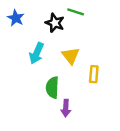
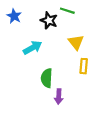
cyan arrow: (37, 53) -> (33, 48), turned -144
yellow triangle: (71, 56) -> (76, 42), moved

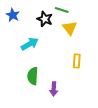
yellow triangle: (76, 42) -> (70, 28), moved
green semicircle: (47, 78) -> (33, 76), moved

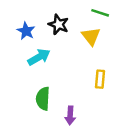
green line: (62, 10) -> (100, 13), moved
blue star: (13, 15) -> (26, 31), moved

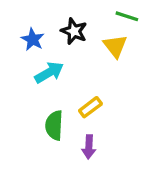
yellow rectangle: (100, 79) -> (90, 107), moved, turned 48

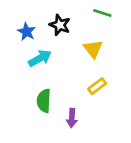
yellow triangle: (115, 46) -> (93, 49), moved
yellow rectangle: (90, 107) -> (97, 86), moved

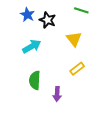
blue star: (27, 32) -> (27, 15), moved

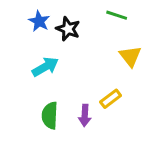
yellow triangle: (74, 39) -> (130, 56), moved
purple arrow: (57, 94) -> (85, 115), moved

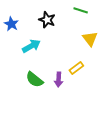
blue star: (39, 21) -> (11, 24), moved
green semicircle: (50, 115) -> (34, 80), turned -54

